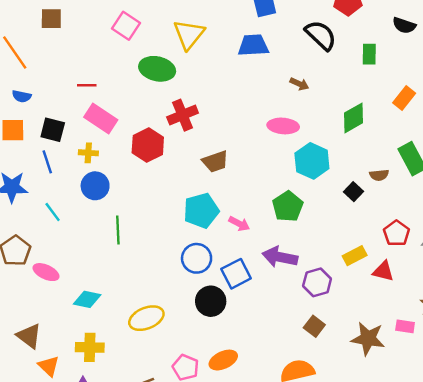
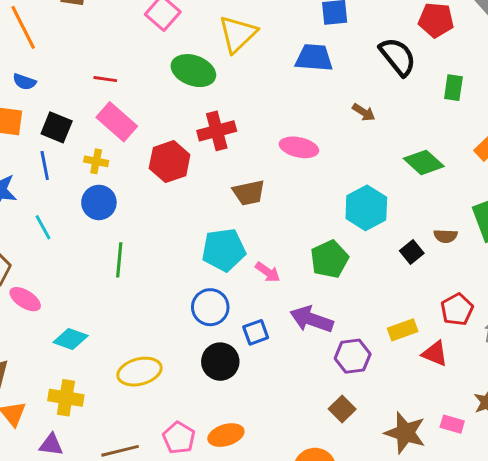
green diamond: (353, 118) -> (424, 162), turned 64
pink ellipse: (283, 126) -> (299, 147), moved
blue square: (236, 274) -> (256, 332), size x0.7

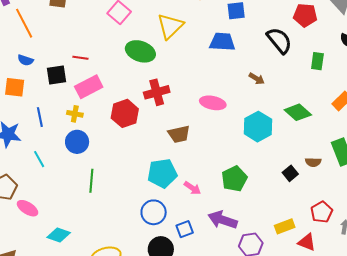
pink rectangle: (117, 122) -> (89, 87), turned -68
black square: (57, 127) -> (57, 75), moved, turned -30
cyan hexagon: (366, 208) -> (258, 127), moved

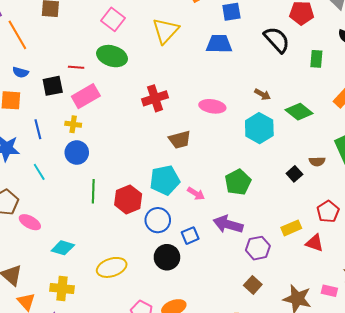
green ellipse: (140, 51) -> (112, 56), moved
brown arrow: (257, 79) -> (263, 94), moved
red hexagon: (125, 113) -> (128, 199), moved

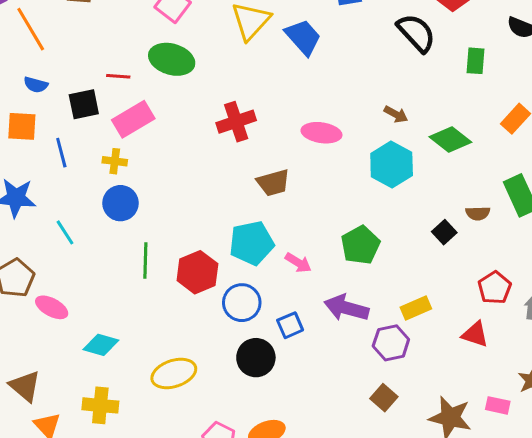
blue trapezoid: (219, 44) -> (303, 37), moved, turned 48
blue line: (38, 129) -> (61, 153), moved
yellow rectangle: (291, 228) -> (416, 308), moved

